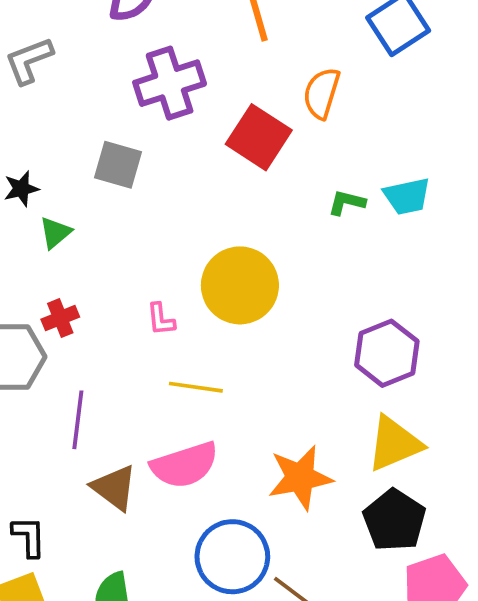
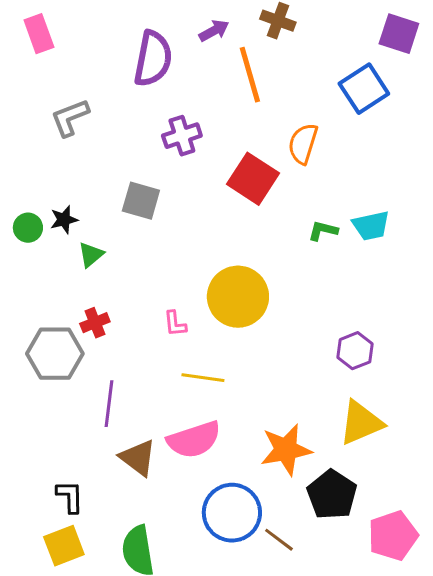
purple cross: (170, 83) -> (182, 136), size x0.7
purple hexagon: (387, 353) -> (355, 351), size x0.7
black pentagon: (394, 520) -> (332, 495), moved

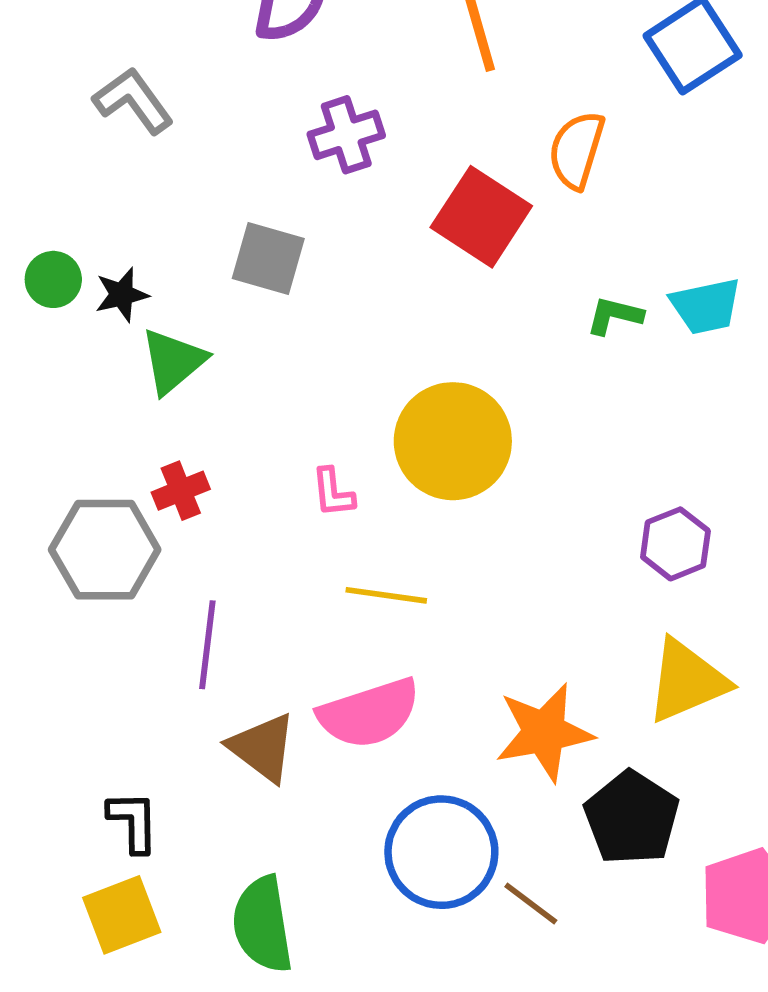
gray L-shape: (70, 118) -> (133, 101), turned 75
green circle: (28, 228) -> (53, 279), moved
green triangle: (91, 255) -> (173, 361), size x1.4

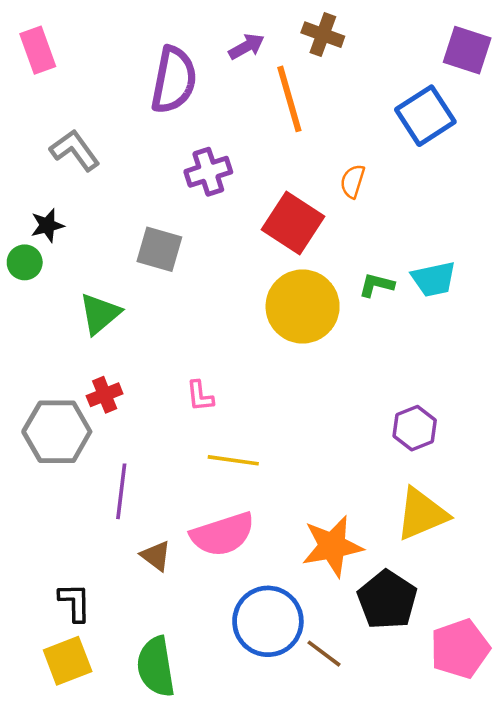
orange semicircle: (576, 150) -> (353, 181), size x0.7
black star: (122, 295) -> (47, 225), moved
yellow circle: (453, 441) -> (303, 306), moved
brown triangle: (263, 747) -> (156, 556), size x0.7

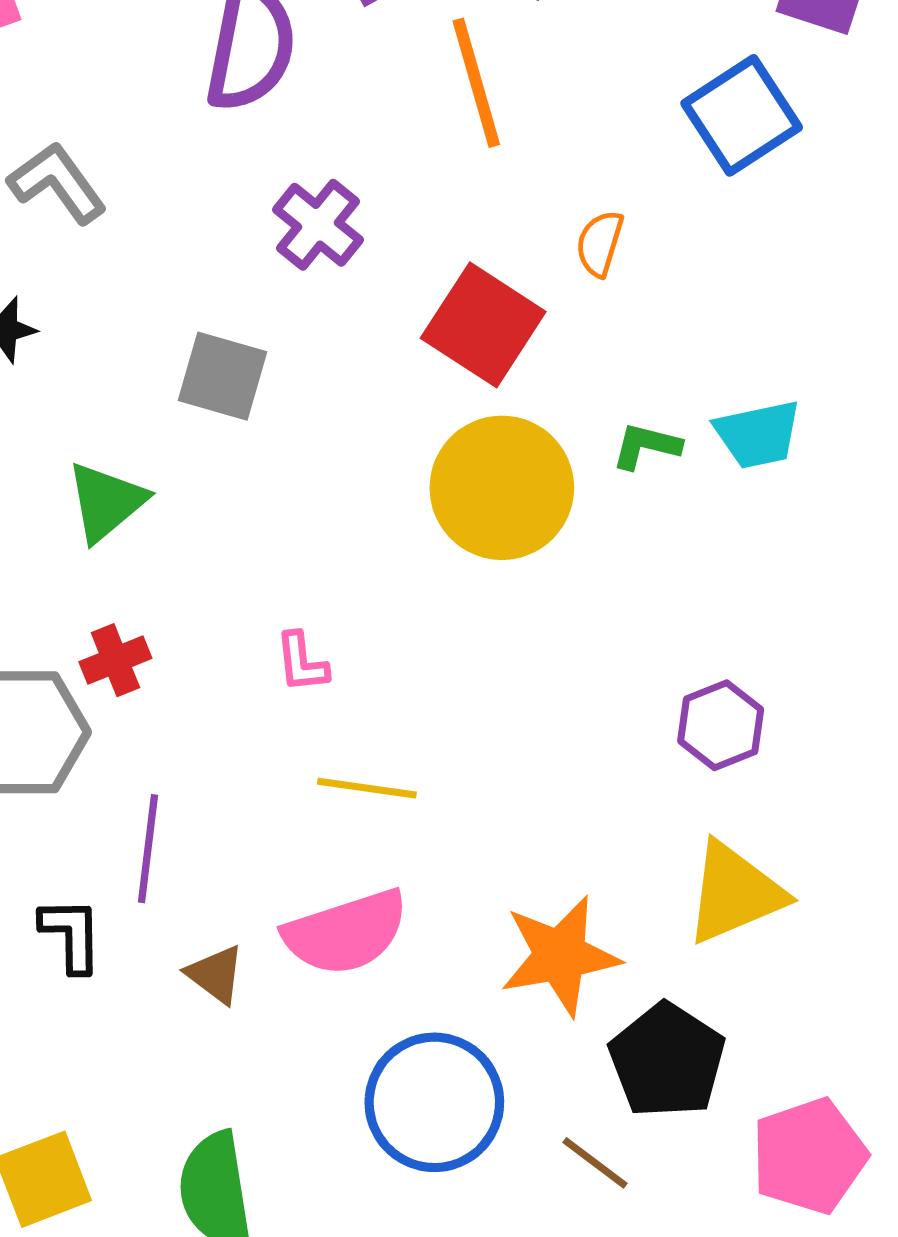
purple cross: (208, 172) -> (318, 225), turned -33
black L-shape: (75, 602) -> (71, 935), moved
brown line: (324, 654) -> (595, 1163), moved

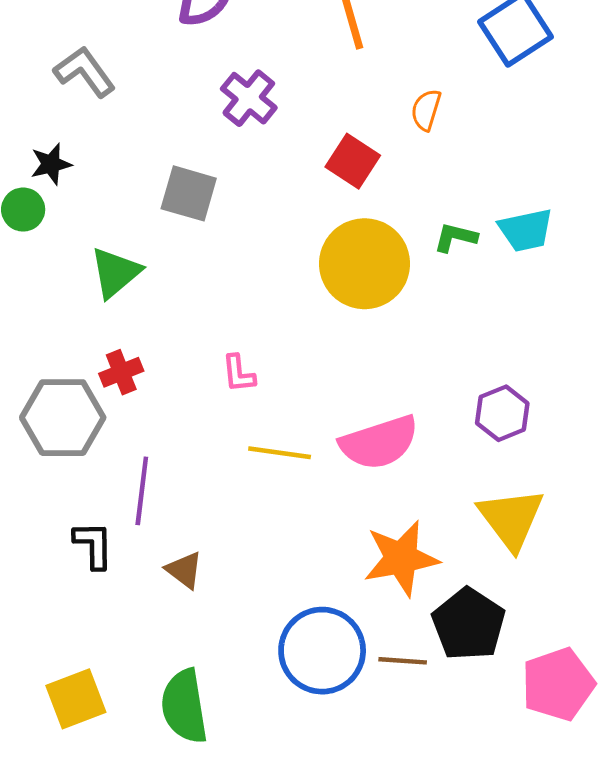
red square: (483, 325) -> (353, 161), size x0.7
yellow triangle: (735, 893) -> (511, 519), turned -44
pink semicircle: (346, 932) -> (379, 443), moved
brown line: (595, 1163) -> (403, 661), moved, turned -33

